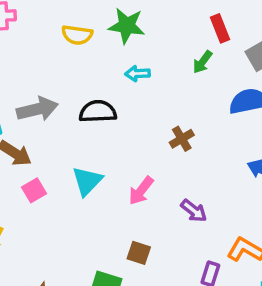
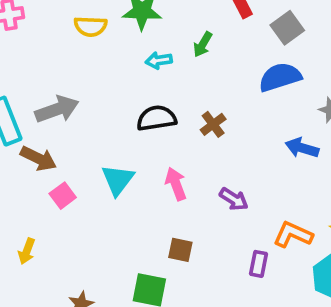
green arrow: (202, 62) -> (203, 44), moved
black semicircle: (98, 112) -> (157, 118), moved
pink arrow: (141, 191) -> (176, 184), turned 128

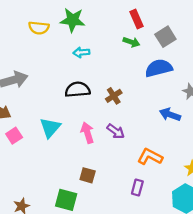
green arrow: (203, 44) -> (131, 42), moved, turned -105
purple arrow: (234, 199) -> (116, 131), moved
orange L-shape: (293, 235) -> (150, 157), moved

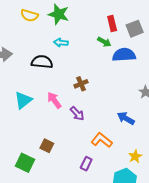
gray square: (165, 37) -> (135, 29), moved
blue semicircle: (159, 68) -> (124, 55), moved
black semicircle: (78, 90) -> (42, 62), moved
blue arrow: (170, 115) -> (126, 118), moved
pink arrow: (87, 133) -> (54, 100), moved, turned -30

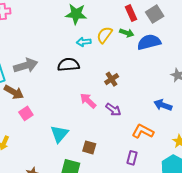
yellow semicircle: (29, 15) -> (104, 35), moved, turned 120
cyan triangle: (23, 100) -> (59, 134), moved

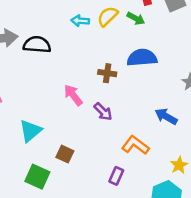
blue semicircle: (149, 42) -> (142, 58), moved
black semicircle: (68, 65) -> (37, 45), moved
brown cross: (112, 79) -> (107, 73), turned 32

